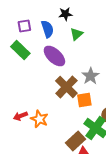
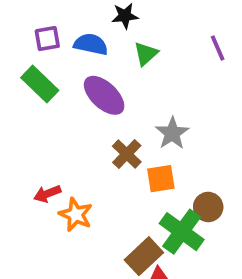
blue semicircle: (47, 29) -> (91, 44), turned -60
brown cross: (66, 87) -> (127, 154), size x0.7
red arrow: (20, 116) -> (47, 194), moved

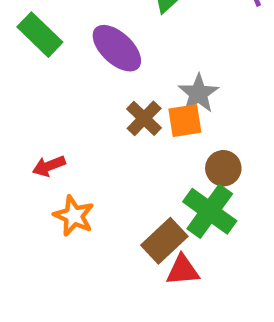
orange square: (161, 179) -> (185, 121), moved
brown circle: (208, 207) -> (223, 168), moved
orange star: (76, 215) -> (74, 216), moved

